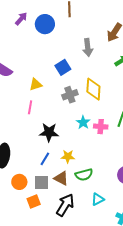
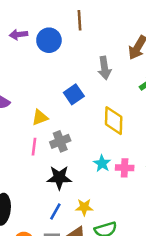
purple arrow: (21, 19) -> (19, 35), turned -136
gray cross: (70, 95) -> (60, 141), moved

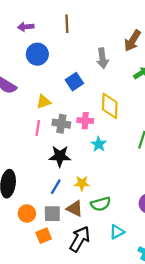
brown line: (79, 20) -> (67, 24), moved
blue circle: (49, 40) -> (37, 54), moved
gray cross: (60, 141) -> (61, 124), turned 30
pink cross: (125, 168) -> (85, 121), moved

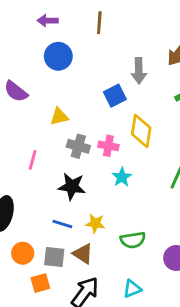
blue square: (74, 82) -> (115, 96), moved
pink line: (38, 128) -> (33, 160), moved
blue line: (56, 187) -> (62, 224), turned 70
green semicircle: (101, 204) -> (133, 240), moved

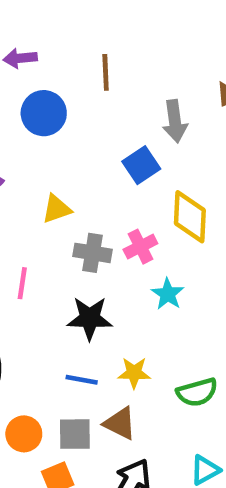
brown line: (99, 23) -> (106, 72), moved
pink cross: (108, 146) -> (140, 247), turned -30

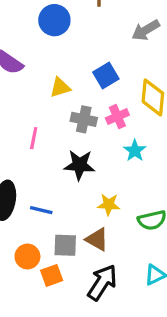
gray arrow: (175, 121) -> (146, 30), turned 64
blue square: (141, 165) -> (106, 76), moved
blue line: (82, 380) -> (41, 210), moved
orange circle: (24, 434) -> (27, 256), moved

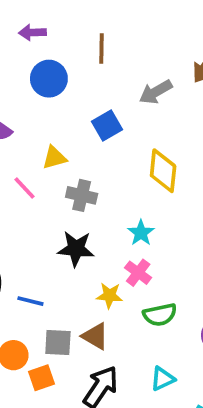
blue square: (106, 76) -> (107, 126), moved
pink cross: (117, 117) -> (138, 273), moved, turned -30
pink line: (34, 138) -> (24, 188), moved, turned -55

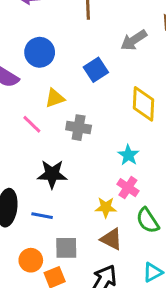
blue circle: (49, 79) -> (40, 52), moved
black star: (76, 249) -> (52, 174), moved
green semicircle: (160, 315) -> (148, 221), turned 72
brown triangle: (95, 336) -> (111, 239), moved

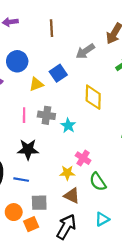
yellow triangle: (55, 98) -> (36, 84), moved
pink line: (32, 124) -> (24, 115), moved, turned 48
cyan star: (128, 155) -> (68, 126), moved

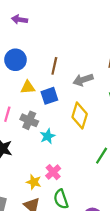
brown line: (52, 28) -> (54, 66), moved
gray arrow: (85, 51) -> (83, 80), moved
blue square: (58, 73) -> (49, 96), moved

